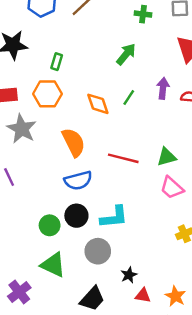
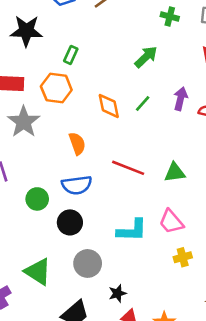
orange semicircle: (74, 142) -> (77, 144), size x0.7
pink trapezoid: (172, 188) -> (171, 222), moved
cyan L-shape: (114, 217) -> (132, 230), moved
green circle: (50, 225) -> (37, 199), moved

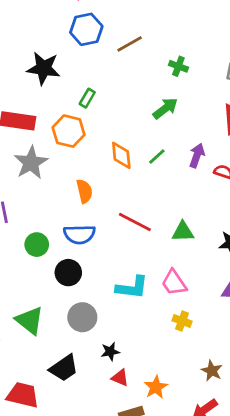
green cross: (170, 16) -> (178, 66), moved
yellow cross: (183, 257) -> (182, 321), turned 30

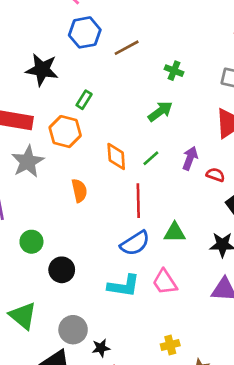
red line: (135, 222) -> (138, 201), moved, turned 60
blue semicircle: (79, 234) -> (135, 243), moved, turned -32
gray circle: (82, 317) -> (73, 330), moved
yellow cross: (182, 321) -> (170, 345), moved, turned -36

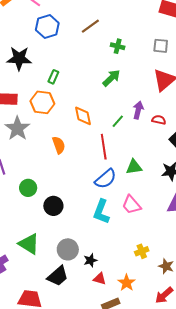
brown line: (127, 48) -> (90, 26), moved
green line: (151, 158) -> (118, 121), moved
cyan L-shape: (124, 286) -> (101, 212), turned 110

